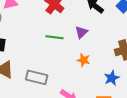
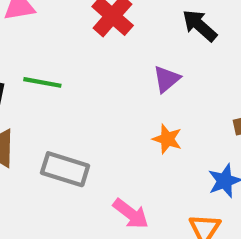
green line: (54, 37) -> (42, 82), moved

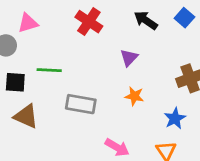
gray rectangle: (65, 169) -> (81, 104), moved

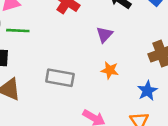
green line: (49, 70) -> (18, 31), moved

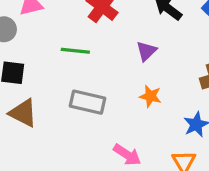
green line: (18, 31) -> (75, 51), moved

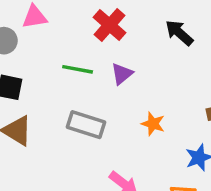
purple triangle: (146, 51) -> (122, 74), moved

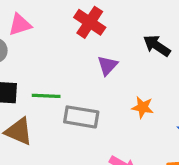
black arrow: (179, 33) -> (157, 46), moved
green line: (78, 69) -> (46, 96), moved

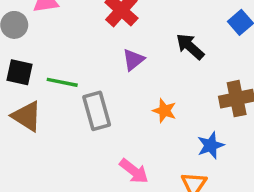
gray rectangle: (81, 117) -> (97, 111), turned 56

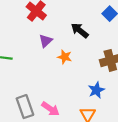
gray rectangle: (97, 111) -> (25, 107), moved
orange star: (164, 111) -> (65, 57), moved

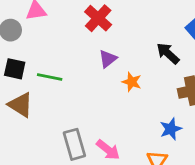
black arrow: (80, 30) -> (168, 53), moved

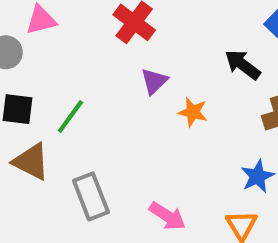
green line: (50, 77) -> (70, 117), turned -60
gray rectangle: (74, 144) -> (91, 196), moved

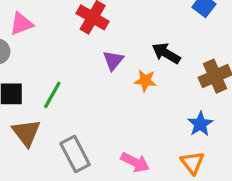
black arrow: (243, 65) -> (166, 53), moved
brown triangle: (31, 162) -> (26, 133), turned 32

